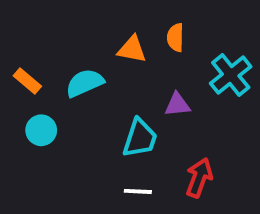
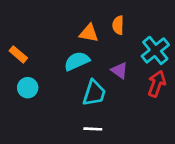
cyan semicircle: (85, 83) -> (77, 61), moved
purple triangle: (177, 105) -> (119, 70), turned 42
red arrow: (199, 178) -> (157, 84), moved

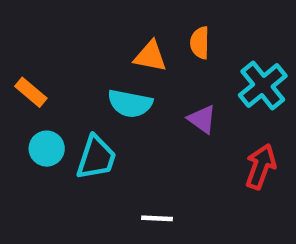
cyan semicircle: (77, 61) -> (130, 104), turned -145
red arrow: (157, 84) -> (261, 167), moved
cyan trapezoid: (94, 93) -> (96, 158), moved

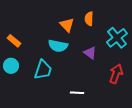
orange triangle: (150, 56) -> (67, 25), turned 35
cyan circle: (47, 149) -> (11, 66), moved
white line: (157, 218) -> (77, 93), moved

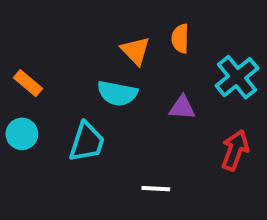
purple triangle: (90, 53) -> (182, 108), turned -32

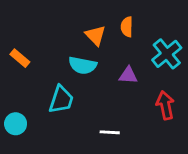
cyan circle: (22, 134) -> (16, 124), moved
red arrow: (235, 150) -> (165, 105), turned -32

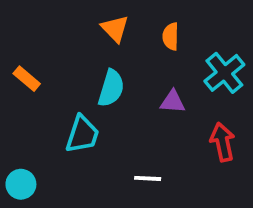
orange triangle: (95, 35) -> (115, 29), moved
cyan semicircle: (83, 65) -> (111, 88), turned -84
cyan circle: (16, 124) -> (21, 184), moved

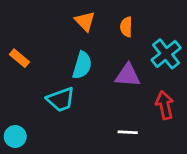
purple triangle: (173, 102) -> (128, 75), size x1.4
cyan trapezoid: (82, 134) -> (61, 99), turned 52
white line: (148, 178) -> (128, 132), moved

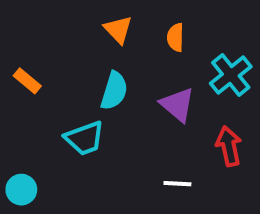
purple triangle: (128, 75) -> (177, 105), turned 36

